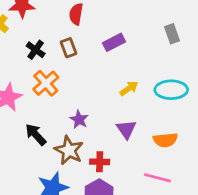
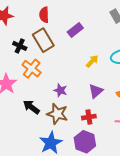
brown rectangle: (69, 48) -> (43, 40), size x1.6
purple triangle: (126, 129) -> (96, 91), turned 35
red cross: (100, 162) -> (89, 117), moved

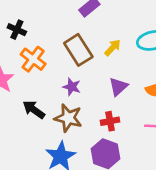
brown rectangle: (43, 40) -> (78, 50), moved

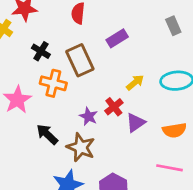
brown rectangle: (78, 50) -> (80, 60), moved
orange cross: (33, 59) -> (53, 83), turned -30
red cross: (110, 121) -> (114, 107), moved, turned -36

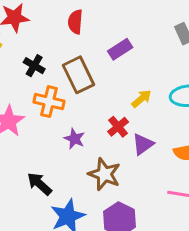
purple star: (89, 116) -> (74, 139), moved
black arrow: (47, 134) -> (39, 184), moved
brown star: (81, 147) -> (104, 174), moved

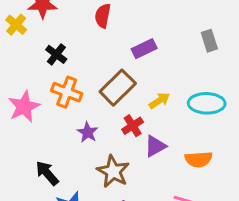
brown rectangle: (79, 75) -> (118, 88), moved, turned 64

